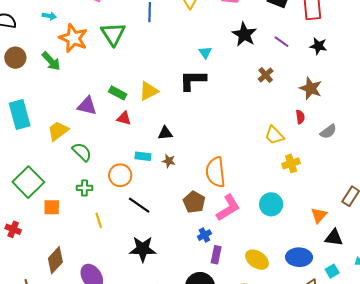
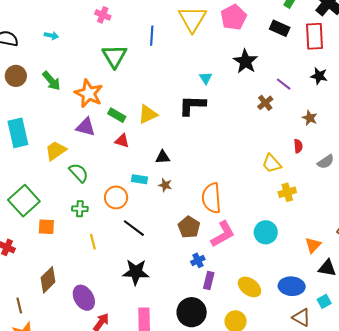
orange star: (73, 38) -> (89, 93), moved
purple line: (281, 42) -> (284, 84), moved
brown star: (311, 88) -> (310, 118), size x0.7

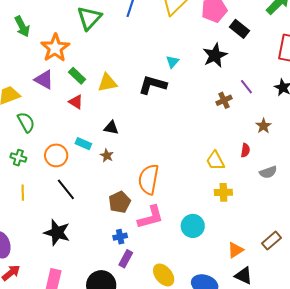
black rectangle: (280, 28) -> (239, 29), moved

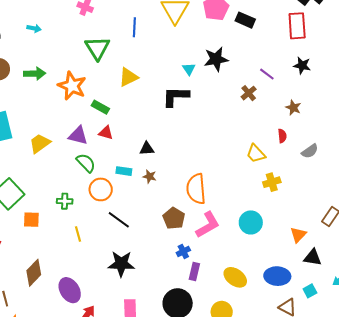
green arrow: (22, 26) -> (35, 74), turned -50
black star: (215, 55) -> (216, 59), moved, turned 30
purple triangle: (44, 80) -> (78, 136), moved
yellow triangle: (107, 83) -> (128, 77), moved
green semicircle: (26, 122) -> (86, 163), moved

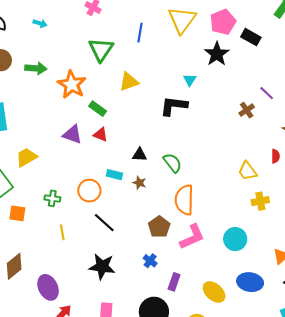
black star: (216, 59) -> (217, 54), moved, turned -30
yellow trapezoid: (40, 143) -> (26, 157), moved
green semicircle: (86, 163) -> (172, 163), moved
blue cross: (183, 251) -> (150, 261), moved, turned -32
blue ellipse: (277, 276) -> (250, 282), moved

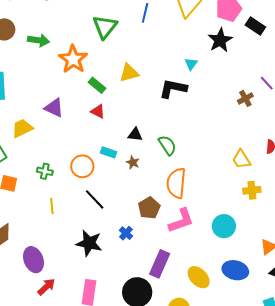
yellow triangle: (129, 82) -> (129, 73), moved
purple triangle: (73, 134) -> (54, 108), moved
blue cross: (150, 261) -> (126, 233), moved
purple rectangle: (174, 282) -> (160, 264), size x1.5

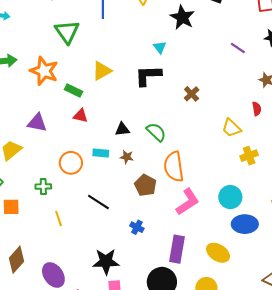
brown cross: (245, 98) -> (192, 94), moved
orange circle: (82, 166) -> (71, 163), moved
brown pentagon: (149, 208) -> (145, 185), moved
black star: (89, 243) -> (106, 262), moved
blue ellipse: (235, 270) -> (245, 224), moved

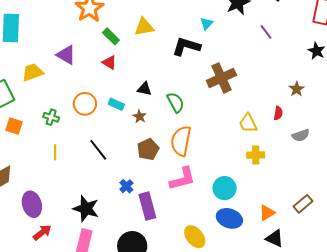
purple line: (238, 48) -> (266, 32), moved
brown cross: (192, 94) -> (221, 78), size x1.8
purple rectangle: (177, 249) -> (147, 206), moved, turned -44

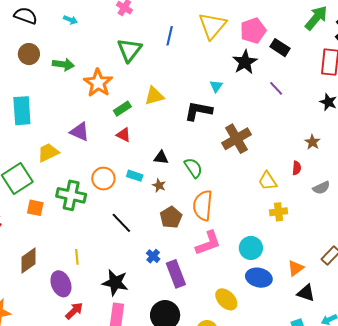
green rectangle: (111, 36) -> (122, 109), turned -72
green cross: (51, 117) -> (71, 195), size x1.8
yellow line: (55, 152) -> (77, 257), moved

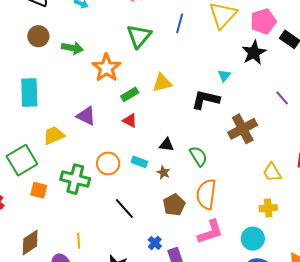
purple line: (276, 88) -> (282, 98), moved
yellow cross: (279, 212) -> (268, 208), moved

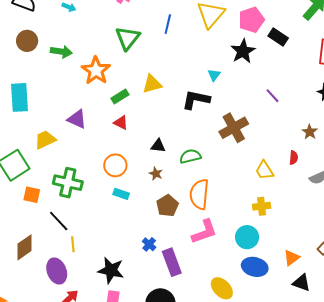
green semicircle: (198, 156) -> (190, 156), turned -70
cyan rectangle: (139, 162) -> (121, 194), moved
orange circle: (108, 163) -> (115, 165), moved
black line: (124, 209) -> (59, 221), moved

